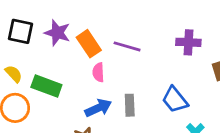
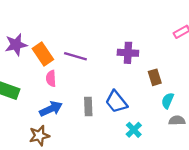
purple star: (57, 33) -> (16, 45), turned -30
gray rectangle: (130, 105) -> (88, 106), moved

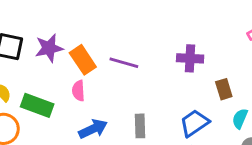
pink semicircle: (51, 78) -> (78, 91), moved
blue trapezoid: (116, 102) -> (194, 123), moved, turned 95

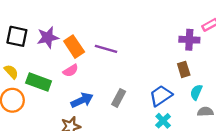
purple cross: (190, 58) -> (189, 40), moved
pink semicircle: (78, 91) -> (71, 71), turned -119
gray rectangle: (140, 126) -> (119, 98), turned 30

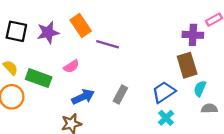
orange rectangle: (74, 47) -> (81, 25), moved
brown rectangle: (184, 69) -> (187, 65), size x1.5

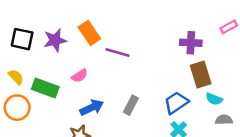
purple cross: (193, 35) -> (191, 43), moved
cyan semicircle: (200, 89) -> (214, 99), turned -91

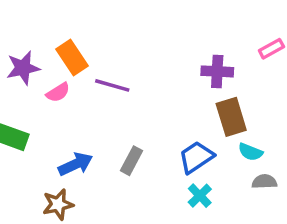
pink semicircle: (80, 76) -> (58, 92), moved

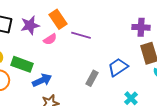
blue trapezoid: (196, 157) -> (118, 67), moved
blue arrow: (76, 164) -> (42, 80), moved

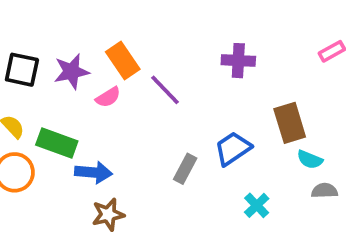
purple cross: (141, 27) -> (238, 61), moved
purple line: (81, 35) -> (165, 90), turned 30
blue arrow: (42, 80) -> (93, 172), turned 30

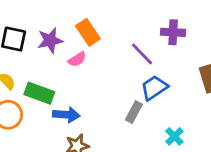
purple line: (165, 90) -> (142, 54), moved
blue trapezoid: (233, 149) -> (154, 88), moved
cyan cross: (257, 205) -> (174, 136), moved

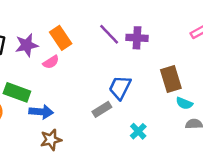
purple line: (142, 54) -> (109, 34), moved
blue trapezoid: (154, 88) -> (120, 88), turned -30
gray rectangle: (134, 112) -> (102, 109), turned 30

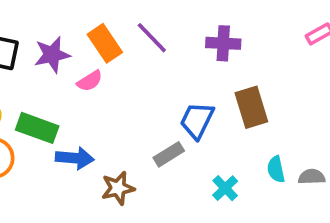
purple line: (109, 34) -> (152, 38), moved
brown rectangle: (171, 79) -> (251, 107), moved
cyan semicircle: (184, 103) -> (276, 169), moved, turned 56
brown star: (51, 140) -> (118, 188), moved

